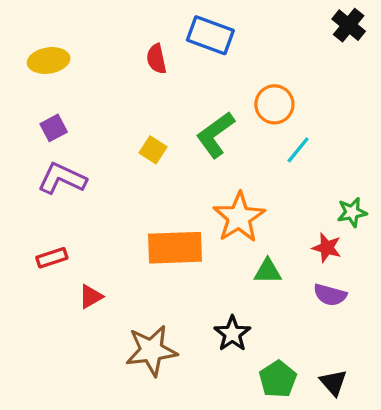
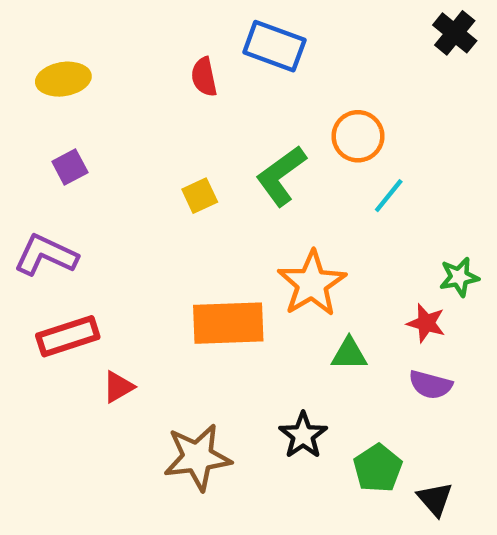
yellow square: (153, 150) -> (200, 196), turned 32
purple L-shape: (62, 179) -> (46, 255), moved
red rectangle: (52, 258) -> (68, 336), size x1.5
green pentagon: (278, 379) -> (378, 468), moved

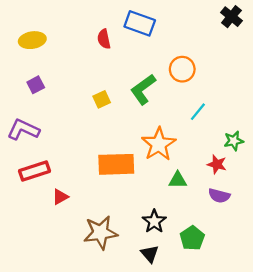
cyan line: (389, 196) -> (198, 112), moved
black triangle: (435, 499) -> (150, 254), moved

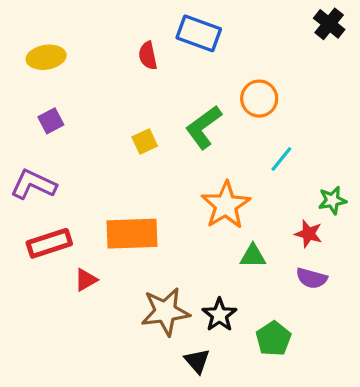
orange rectangle: (116, 164) -> (132, 234), moved
brown star: (101, 233) -> (165, 312), moved
black triangle: (150, 254) -> (197, 361), moved

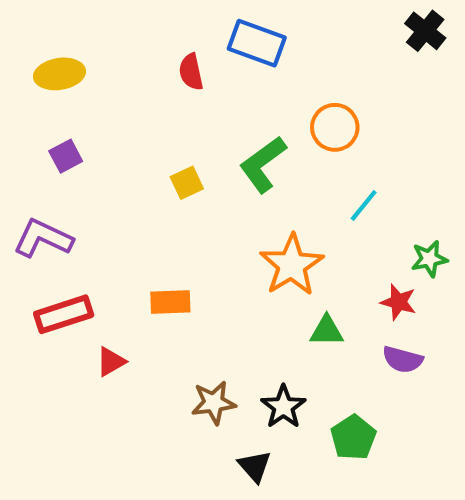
orange rectangle: (132, 234) -> (170, 302), size x0.6
brown star: (165, 312) -> (214, 403), size x0.7

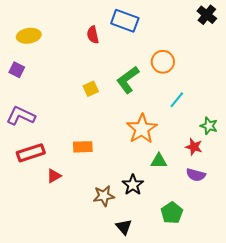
purple square: (66, 156) -> (17, 70), moved, turned -35
green star: (429, 259) -> (209, 126), turned 30
black star: (283, 407) -> (133, 185), moved

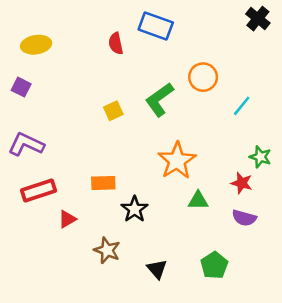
cyan line: (177, 100) -> (242, 106), moved
black star: (133, 185) -> (135, 209), moved
brown star: (104, 196) -> (107, 250), moved, turned 30
black triangle: (124, 227) -> (157, 269), moved

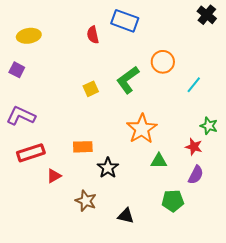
purple semicircle: (244, 218) -> (196, 175), turned -78
green pentagon: (214, 265) -> (173, 201), moved, turned 30
black triangle: (157, 269) -> (126, 216), turned -36

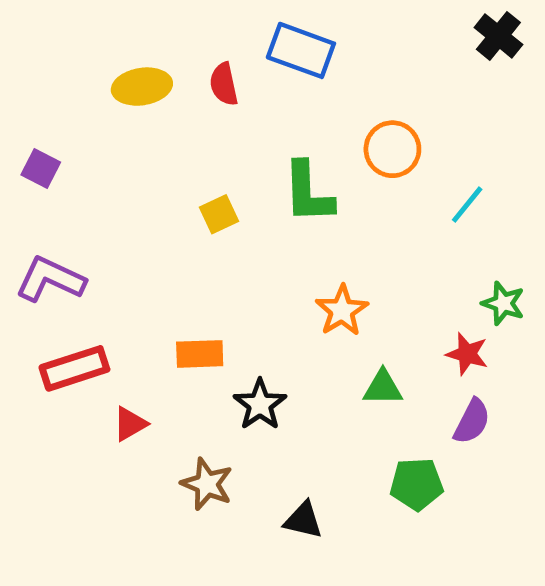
yellow ellipse: (29, 36) -> (142, 87), moved
green L-shape: (128, 80) -> (308, 193), turned -56
orange star: (142, 129) -> (342, 311), size x0.7

